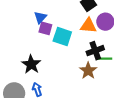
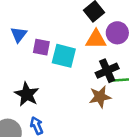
blue triangle: (40, 17) -> (19, 35), moved
brown star: (88, 71) -> (100, 97), turned 30

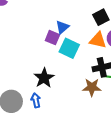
blue triangle: (19, 35) -> (62, 27), moved
black star: (27, 94) -> (44, 78), moved

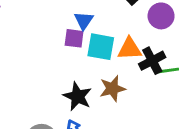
orange triangle: (98, 40) -> (130, 49), moved
brown star: (92, 87) -> (112, 89), moved

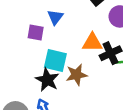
purple square: (74, 38) -> (36, 32), moved
cyan square: (101, 47) -> (55, 60), moved

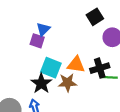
blue triangle: (55, 17) -> (43, 29), moved
orange triangle: (92, 42) -> (76, 65), moved

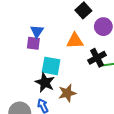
orange triangle: (76, 65) -> (75, 41), moved
brown star: (67, 83) -> (67, 93), moved

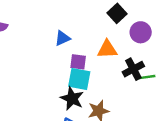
blue triangle: (37, 31) -> (62, 38), turned 32
purple square: (33, 43) -> (78, 62), moved

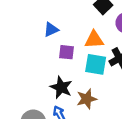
cyan square: (79, 79) -> (96, 64), moved

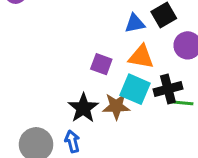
blue triangle: (51, 30) -> (135, 23), moved
brown star: (87, 99) -> (116, 106), moved

